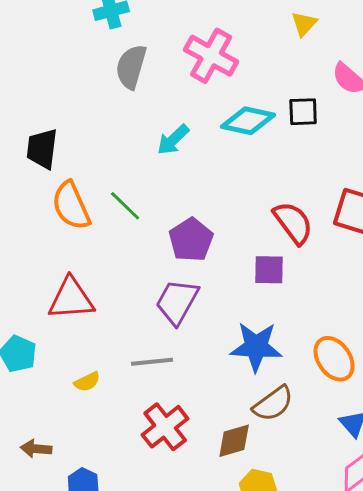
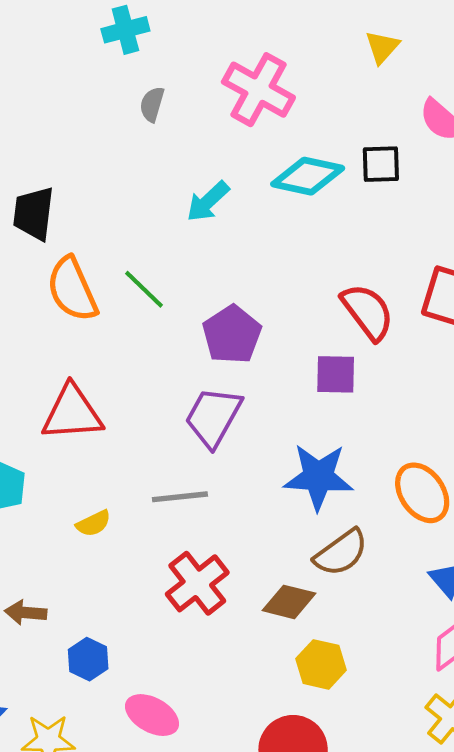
gray semicircle: (131, 67) -> (152, 104), size x0.6
brown diamond: (234, 441) -> (289, 602), turned 30

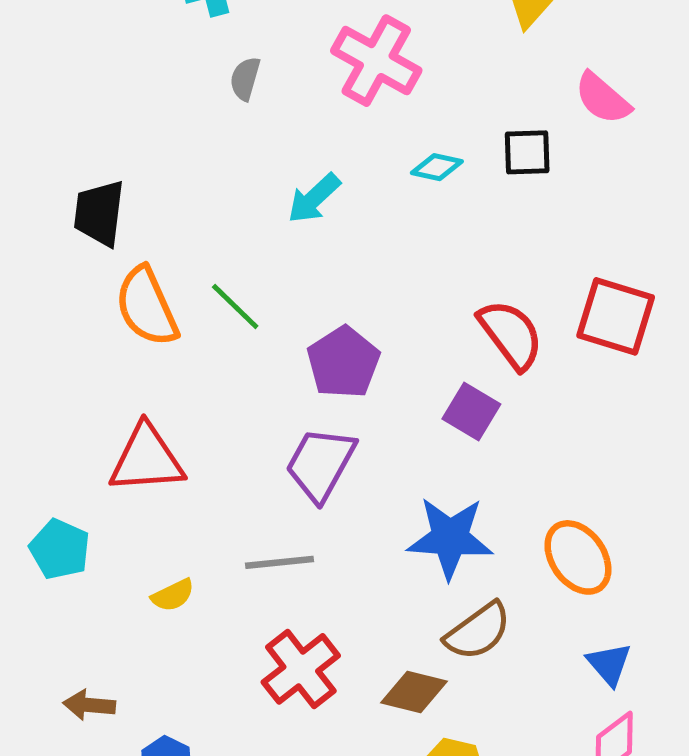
cyan diamond: (308, 176) -> (437, 167), size x0.6
purple square: (336, 374) -> (471, 412), turned 30

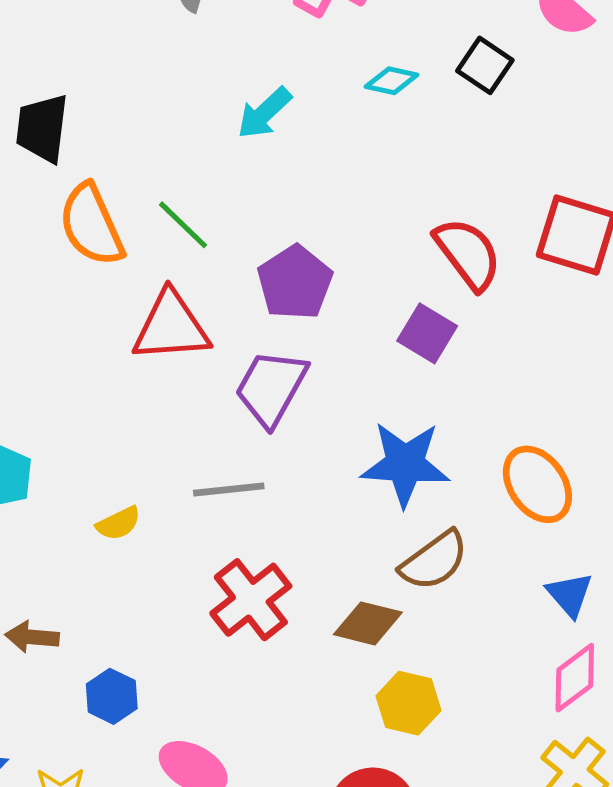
black square: (527, 152) -> (485, 65), turned 36
red triangle: (147, 459) -> (171, 327), moved

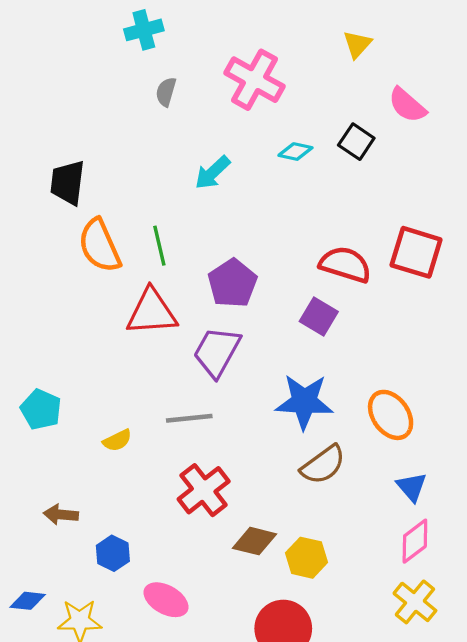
green line: (183, 225) -> (159, 246), turned 33
red semicircle: (468, 254) -> (345, 264), turned -36
brown diamond: (368, 623) -> (254, 541), moved

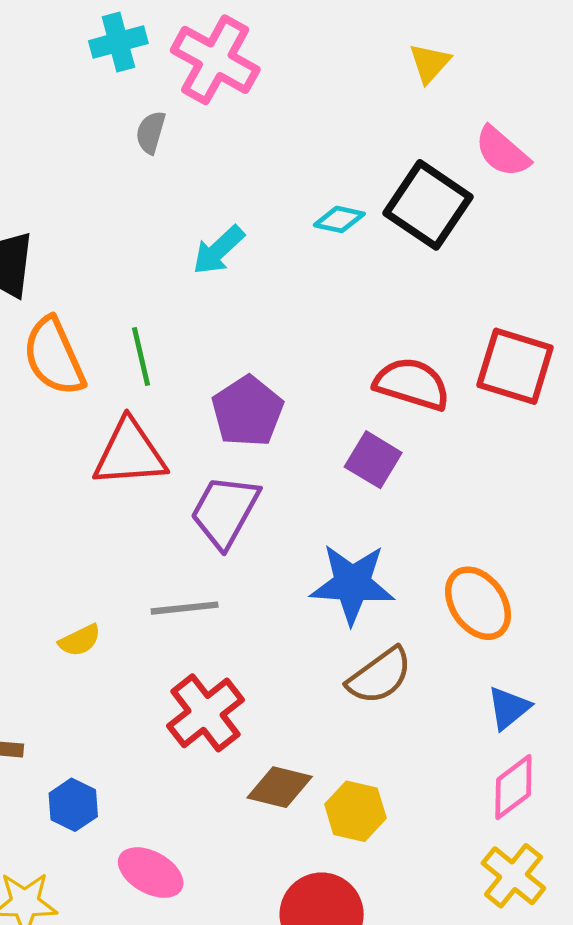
pink cross: (254, 80) -> (215, 60), moved
black square: (356, 142) -> (428, 205), size x1.6
blue triangle: (412, 487) -> (509, 708), turned 32

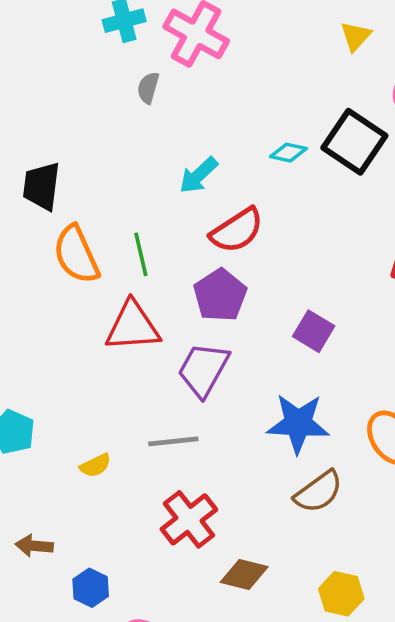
red semicircle: (412, 384) -> (237, 230), moved, turned 130
yellow hexagon: (355, 811) -> (341, 594), moved

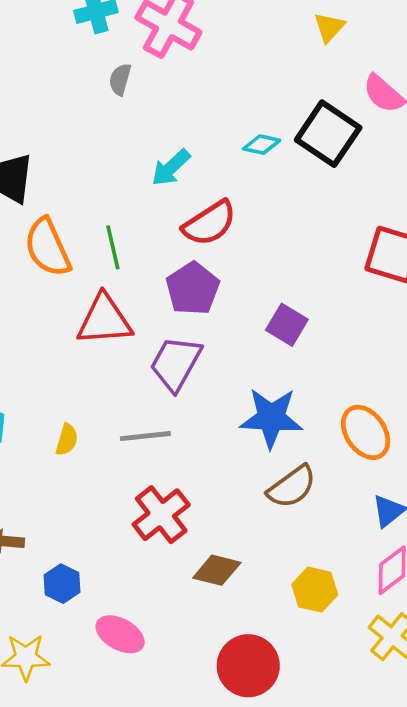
yellow semicircle: (95, 465) -> (67, 440), moved, turned -48

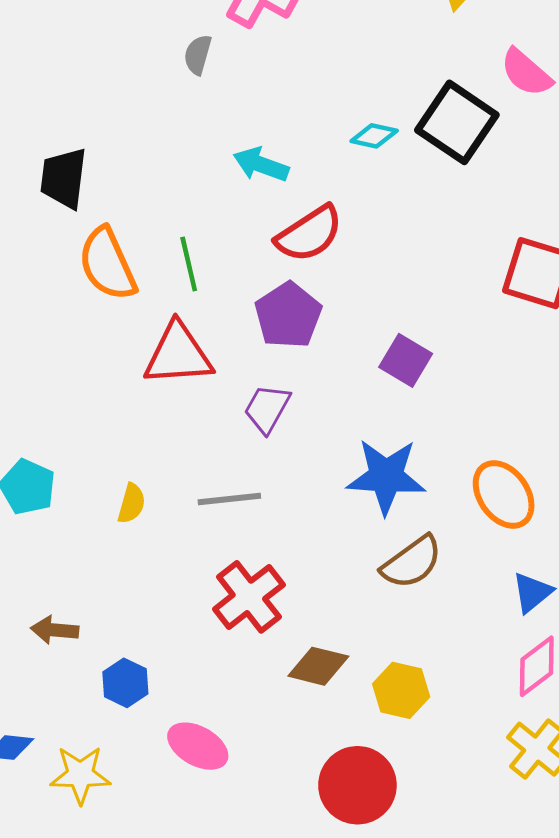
cyan arrow: (171, 168) -> (261, 165), turned 63
purple trapezoid: (176, 363) -> (267, 409), size x0.7
yellow hexagon: (315, 590) -> (401, 690), moved

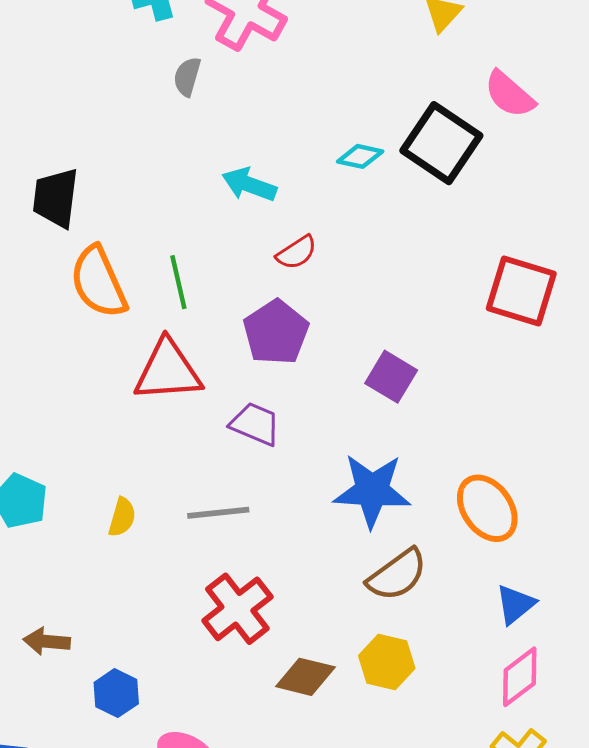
red semicircle: (309, 234) -> (297, 253), size x0.6
purple trapezoid: (267, 409) -> (255, 424), turned 84
yellow hexagon: (401, 690) -> (387, 662), moved

